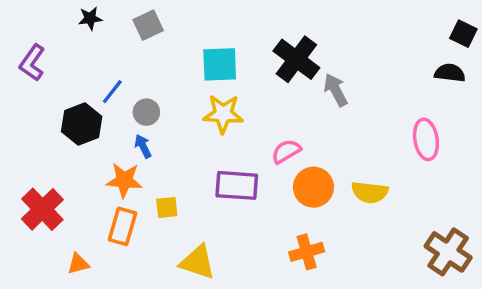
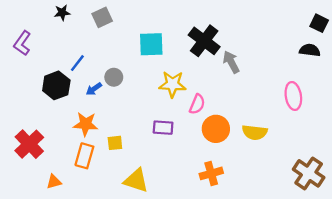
gray circle: (146, 112) -> (114, 77), moved
yellow star: (223, 114) -> (172, 84), moved
blue arrow: (143, 146) -> (94, 89), moved, turned -98
pink semicircle: (286, 151) -> (197, 104), turned 144
purple rectangle: (237, 185) -> (163, 128), size x0.7

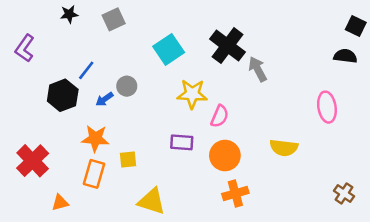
cyan square: (151, 44) -> (169, 49), turned -32
orange circle: (216, 129) -> (225, 155), moved
brown cross: (309, 173) -> (344, 193), size x0.6

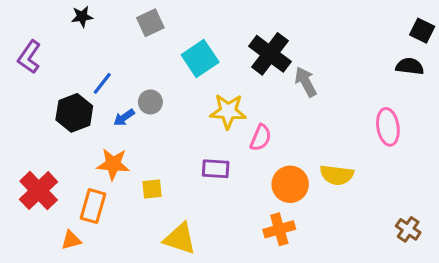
gray square: (114, 19) -> (150, 23), moved
orange circle: (225, 155) -> (290, 184), moved
orange rectangle: (94, 174) -> (93, 206), moved

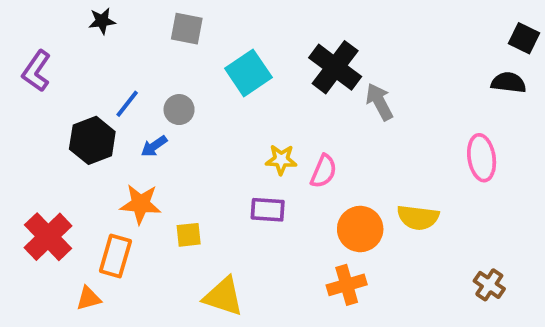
gray square: (150, 23) -> (187, 29), turned 36
gray circle: (150, 102) -> (179, 110), moved
yellow star: (228, 111) -> (281, 160), moved, size x0.7
brown cross: (408, 229) -> (489, 285), moved

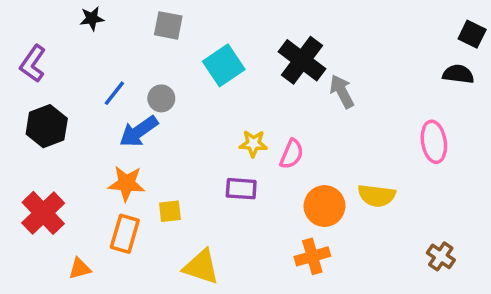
black hexagon: (92, 140) -> (47, 126), moved
blue arrow: (154, 146) -> (139, 131), size x1.6
orange rectangle: (115, 256) -> (125, 234), moved

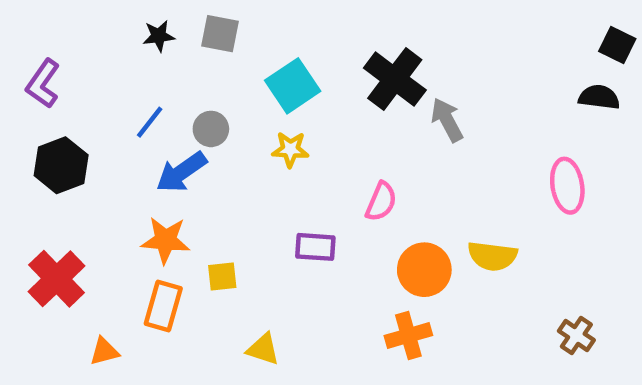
black star: (92, 19) -> (159, 36), moved
yellow star: (253, 144) -> (290, 149), moved
yellow triangle: (201, 267) -> (263, 349), size x0.7

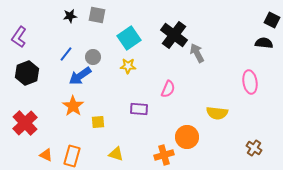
orange star: (166, 240) -> (73, 106), turned 30
orange circle: (424, 270) -> (187, 137), moved
orange rectangle: (163, 306) -> (72, 156), moved
orange cross: (408, 336) -> (164, 155), moved
orange triangle: (104, 351) -> (46, 155), turned 40

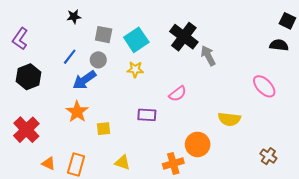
gray square: (97, 15) -> (104, 35), moved
pink ellipse: (250, 82) -> (264, 86), turned -35
pink semicircle: (168, 89) -> (178, 94), turned 30

